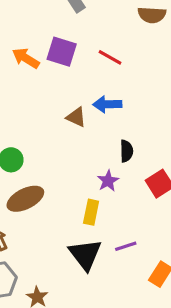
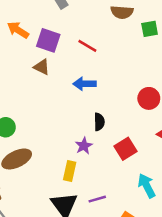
orange arrow: (26, 58) -> (18, 30), moved
brown triangle: (76, 117) -> (42, 67), moved

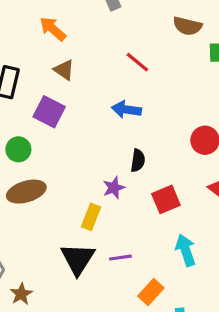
purple square: (48, 40) -> (49, 112), moved
brown triangle: (42, 67) -> (64, 70), moved

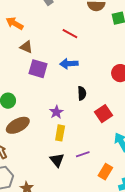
purple square: (49, 112) -> (38, 69), moved
purple star: (114, 188) -> (56, 112), moved
black triangle: (78, 259) -> (57, 160), size x0.7

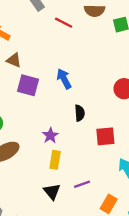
red line: (70, 34) -> (64, 23), moved
blue arrow: (69, 64) -> (64, 79), turned 66
red square: (103, 114) -> (105, 136), turned 30

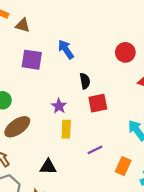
brown triangle: (14, 60) -> (23, 25), moved
red square: (105, 136) -> (98, 103), moved
black triangle: (52, 192) -> (48, 167), moved, turned -42

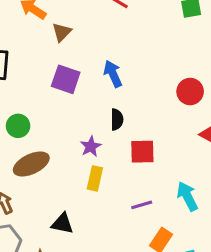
brown triangle: (23, 25) -> (62, 32), turned 49
black semicircle: (85, 81) -> (117, 119), moved
purple line: (95, 150) -> (142, 205), moved

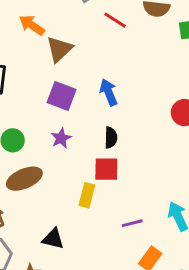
brown triangle: (62, 32) -> (59, 49), size x1.4
purple star: (91, 146) -> (61, 138), moved
red square: (142, 152) -> (106, 169), moved

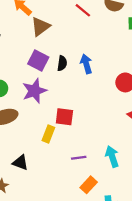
blue arrow: (109, 92) -> (86, 64), moved
purple star: (61, 138) -> (34, 91), size x1.6
black semicircle: (111, 138) -> (62, 63), moved

